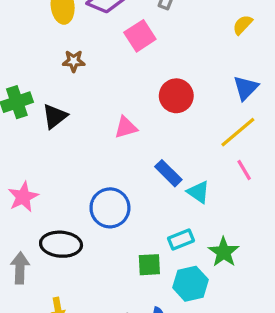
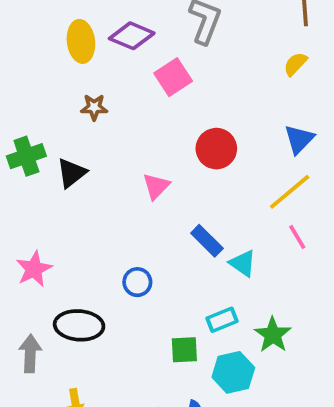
pink triangle: (126, 127) -> (156, 186), turned -30
blue circle: (110, 208) -> (137, 282), size x0.6

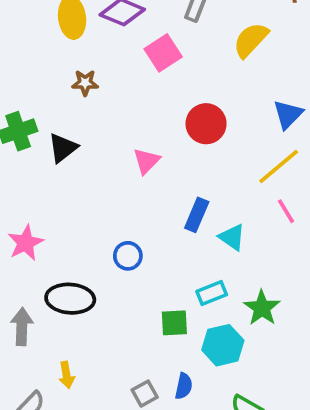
yellow semicircle: (295, 64) -> (251, 40), moved, size x1.5
blue rectangle: (207, 241) -> (197, 215), turned 68

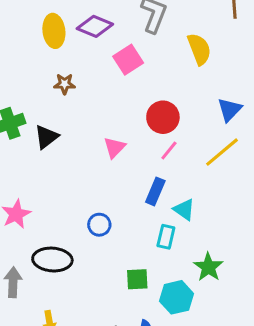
yellow semicircle: (251, 40) -> (199, 49), turned 116
pink line: (286, 211) -> (169, 151), moved, turned 70
cyan rectangle: (212, 293) -> (166, 237), moved, turned -55

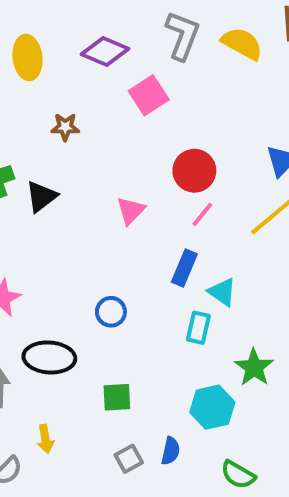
yellow ellipse: (54, 31) -> (27, 57), moved
yellow semicircle: (199, 49) -> (242, 44), moved, turned -40
green square: (137, 279) -> (117, 397), moved

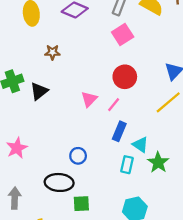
pink square: (149, 95) -> (123, 35), moved
pink line: (202, 214) -> (114, 105), moved
black ellipse: (49, 357) -> (59, 182), moved
green star: (254, 367) -> (158, 162), moved

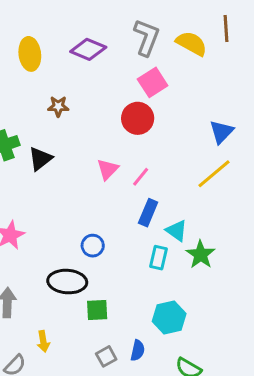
red circle: (125, 77) -> (138, 118), moved

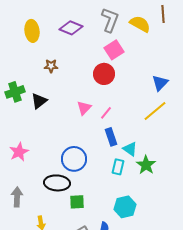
blue rectangle: (148, 213) -> (111, 137), turned -42
blue circle: (93, 246) -> (74, 159), size x1.6

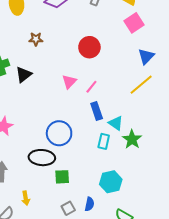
pink square: (114, 50) -> (134, 23), moved

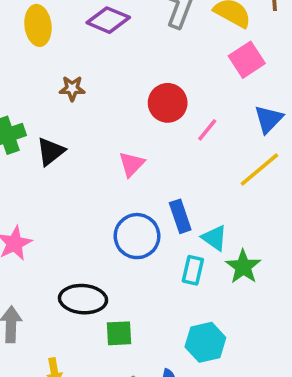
pink line: (91, 87) -> (207, 130), moved
blue circle: (59, 133) -> (137, 236), moved

